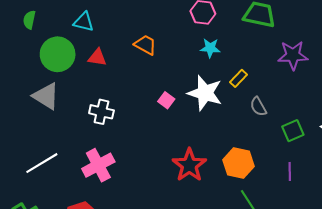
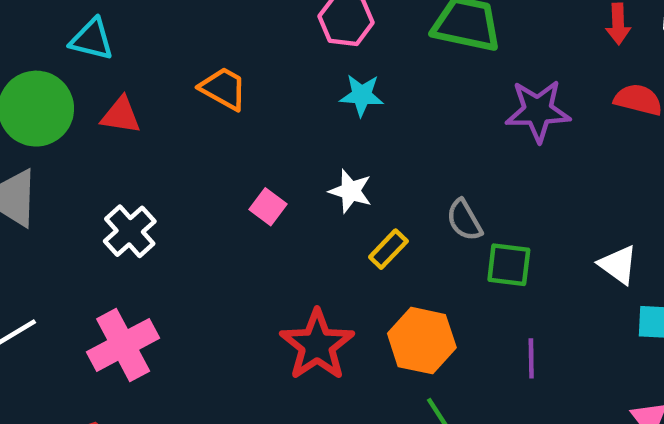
yellow rectangle: (238, 78) -> (388, 249), moved
white star: (205, 93) -> (351, 191), size x0.6
white cross: (101, 112) -> (130, 231), turned 35
green square: (293, 131) -> (509, 265), moved, turned 30

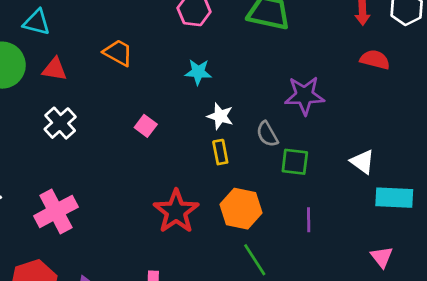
cyan star: (362, 95) -> (198, 72), moved
purple star: (538, 111) -> (304, 95), moved
white star: (351, 191) -> (220, 116), moved
white cross: (130, 231) -> (60, 123), moved
yellow rectangle: (388, 249) -> (220, 152), turned -55

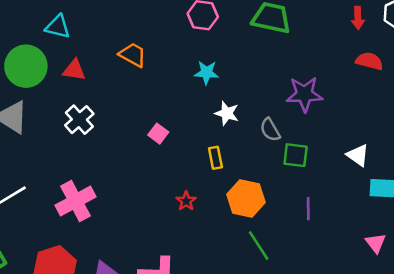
pink square: (146, 126) -> (158, 134), moved
yellow rectangle: (220, 152) -> (215, 158), moved
red star: (176, 211) -> (186, 201), size x0.5

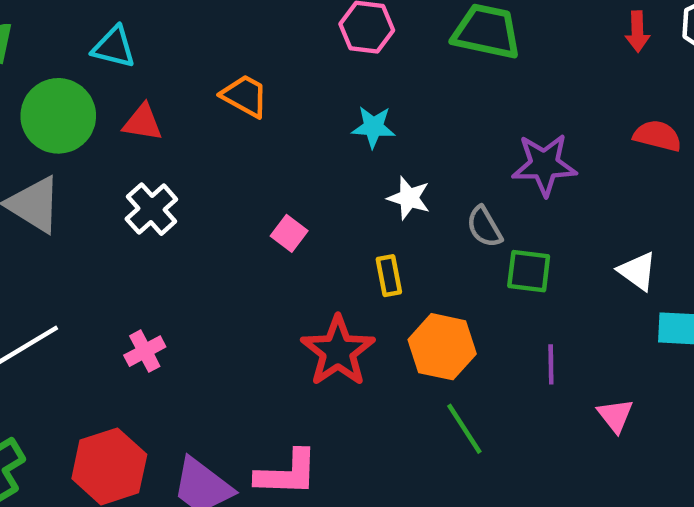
red semicircle: (369, 61) -> (657, 136), moved
pink cross: (75, 201) -> (145, 351), size x0.6
red star: (186, 201) -> (338, 351), size x2.0
pink triangle: (376, 243) -> (615, 415), moved

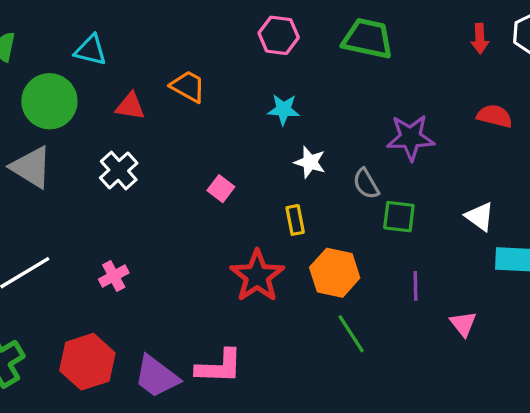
red triangle: (143, 123) -> (130, 106), moved

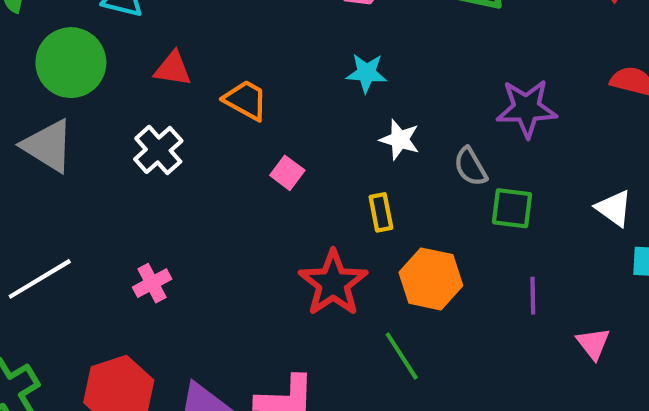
orange trapezoid: (188, 86) -> (246, 100), moved
green line: (351, 334) -> (402, 356), moved

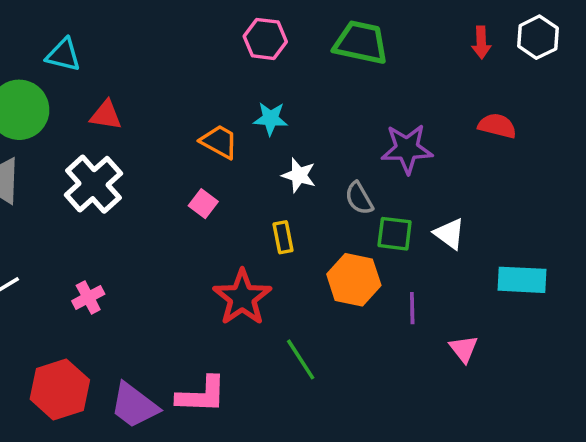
orange trapezoid: (246, 100) -> (219, 142), moved
white cross: (158, 150) -> (93, 184), size x1.4
white triangle: (614, 208) -> (449, 234), moved
orange hexagon: (431, 279) -> (354, 280), moved

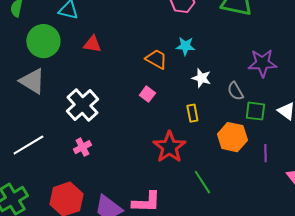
white cross: (93, 184) -> (82, 105), moved

